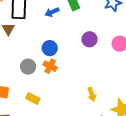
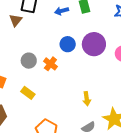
purple circle: (90, 39) -> (94, 44), size x1.5
blue circle: (50, 48) -> (68, 44), moved

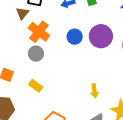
orange cross: (50, 64) -> (39, 32), moved, size x1.5

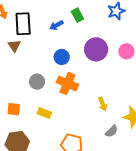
orange cross: (39, 32) -> (67, 84), moved
blue circle: (75, 37) -> (62, 57), moved

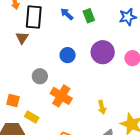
blue arrow: (56, 25) -> (67, 14), moved, turned 64
orange cross: (67, 84) -> (61, 96), moved
yellow rectangle: (44, 113) -> (32, 117), moved

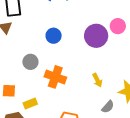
purple circle: (103, 52) -> (96, 36), moved
yellow rectangle: (32, 117) -> (30, 103), turned -40

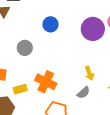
orange cross: (55, 77) -> (46, 82), moved
gray semicircle: (108, 107) -> (83, 93), moved

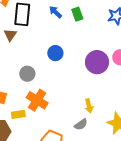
orange cross: (46, 82) -> (37, 100), moved

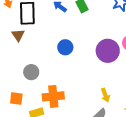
gray circle: (27, 74) -> (31, 72), moved
orange cross: (37, 100) -> (53, 96), turned -30

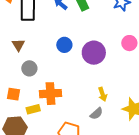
brown triangle: (18, 35) -> (18, 45), moved
purple circle: (108, 51) -> (94, 53), moved

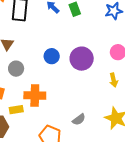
blue circle: (64, 45) -> (52, 56), moved
yellow arrow: (103, 94) -> (114, 80), moved

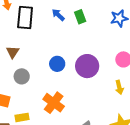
orange cross: (35, 95) -> (54, 103), moved, turned 35

